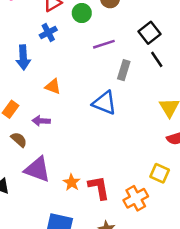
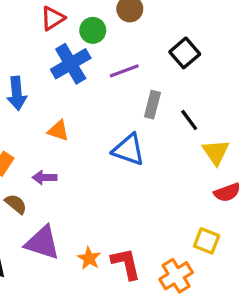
blue cross: (48, 32) -> (71, 64), moved, size x1.6
black line: (157, 59) -> (189, 120), moved

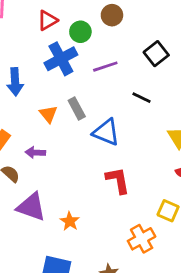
gray rectangle: (152, 105) -> (77, 108), moved, turned -45
black line: (189, 120) -> (141, 98), moved, turned -30
orange triangle: (58, 131) -> (48, 114), turned 30
red L-shape: (126, 264) -> (118, 180), moved

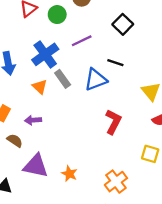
blue cross: (61, 59) -> (45, 54), moved
blue triangle: (106, 132) -> (96, 80), moved, turned -35
red L-shape: (118, 180) -> (113, 122), moved, turned 45
orange cross: (142, 239) -> (116, 182), moved

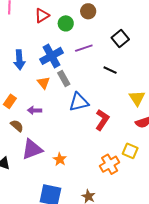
blue triangle: (96, 80) -> (79, 102), moved
purple triangle: (36, 166) -> (32, 149), turned -40
orange cross: (116, 182) -> (110, 164), moved

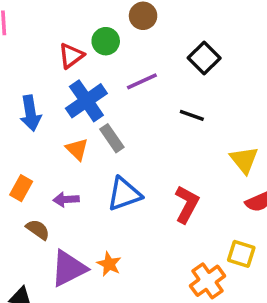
red triangle: (42, 16) -> (71, 56), moved
blue triangle: (79, 102) -> (124, 194), moved
orange star: (60, 159) -> (109, 264), moved

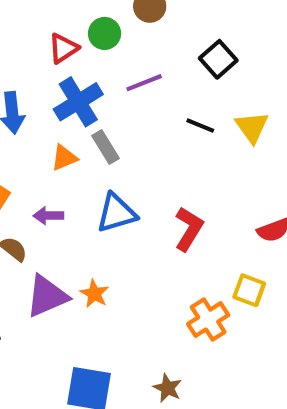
orange triangle: (77, 149) -> (64, 158), turned 50
yellow triangle: (244, 160) -> (252, 127), moved

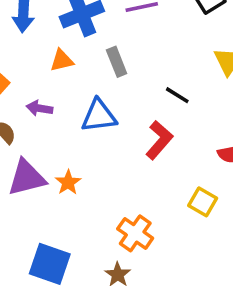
black line: (200, 126) -> (177, 95), moved
gray rectangle: (106, 147) -> (117, 62), moved
orange cross: (208, 320) -> (135, 233), moved, turned -32

